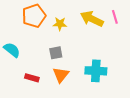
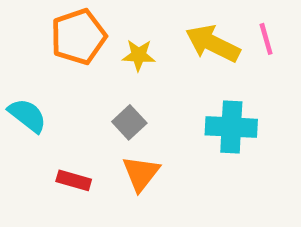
gray square: (56, 53) -> (129, 122), turned -32
cyan cross: (96, 71) -> (231, 127), moved

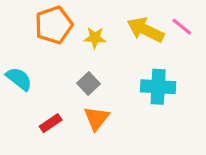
pink line: (266, 39) -> (182, 27), turned -35
red rectangle: (74, 180) -> (51, 123), turned -50

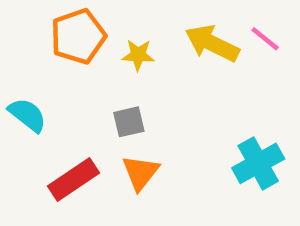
gray square: (89, 84) -> (129, 122), turned 30
cyan cross: (158, 87) -> (258, 163), moved, turned -32
red rectangle: (51, 123) -> (74, 180), size x1.5

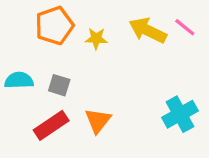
cyan semicircle: (27, 115) -> (19, 80), turned -40
gray square: (129, 122) -> (59, 85), moved, turned 30

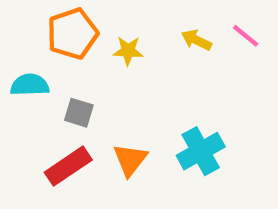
yellow arrow: (148, 30) -> (196, 40), size x0.6
cyan semicircle: (19, 80) -> (30, 85), moved
cyan cross: (180, 114) -> (201, 151), moved

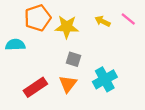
yellow star: (128, 51) -> (67, 27), size x1.5
gray square: (79, 113) -> (73, 59), moved

